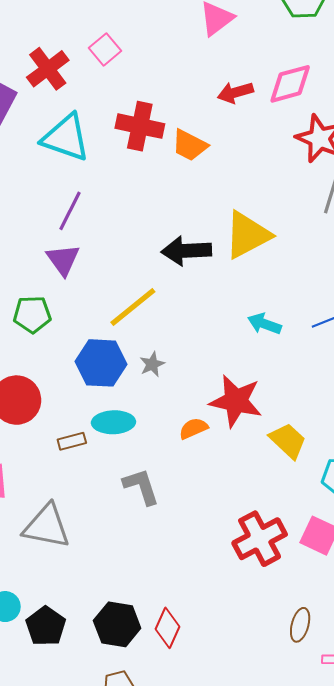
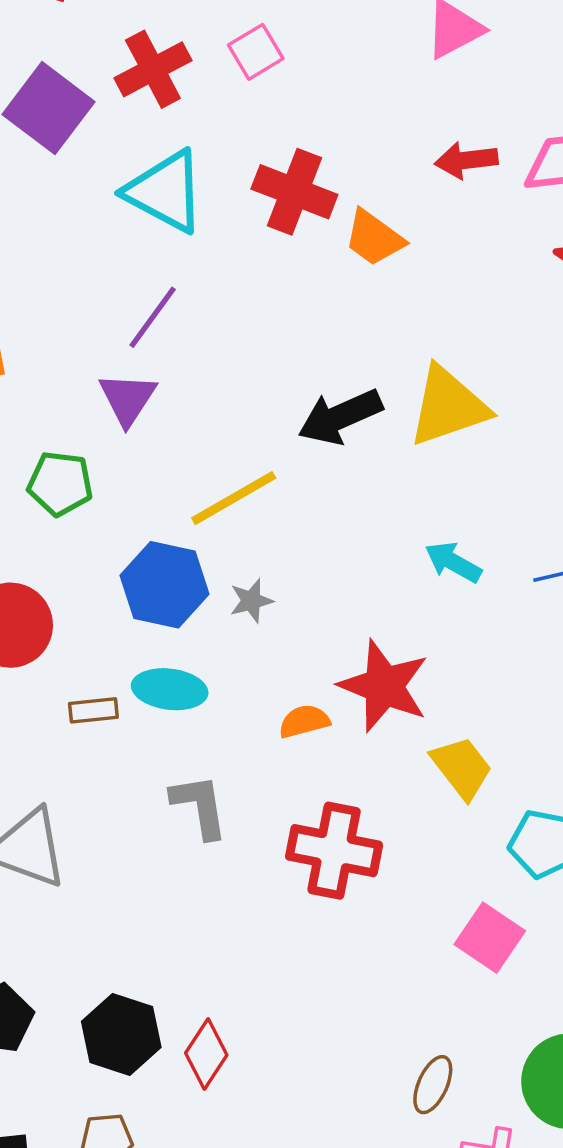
black arrow: (186, 251) -> (340, 417), turned -30
red cross: (260, 539) -> (334, 851), moved, turned 30

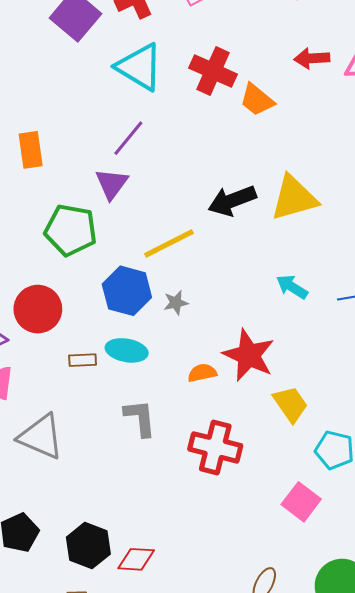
green pentagon: (60, 484) -> (71, 230), size x1.4
red diamond: (206, 1054) -> (136, 559), turned 57

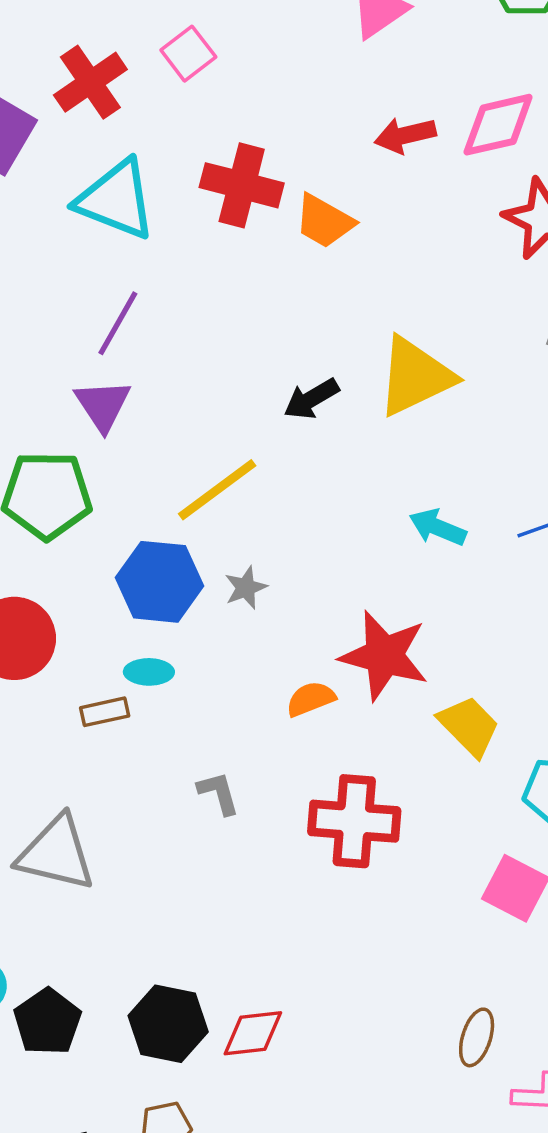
black arrow: (232, 201) -> (311, 399), size x0.7
cyan ellipse: (127, 350) -> (149, 672), moved, size x0.7
gray L-shape: (140, 418) -> (219, 793), size x0.7

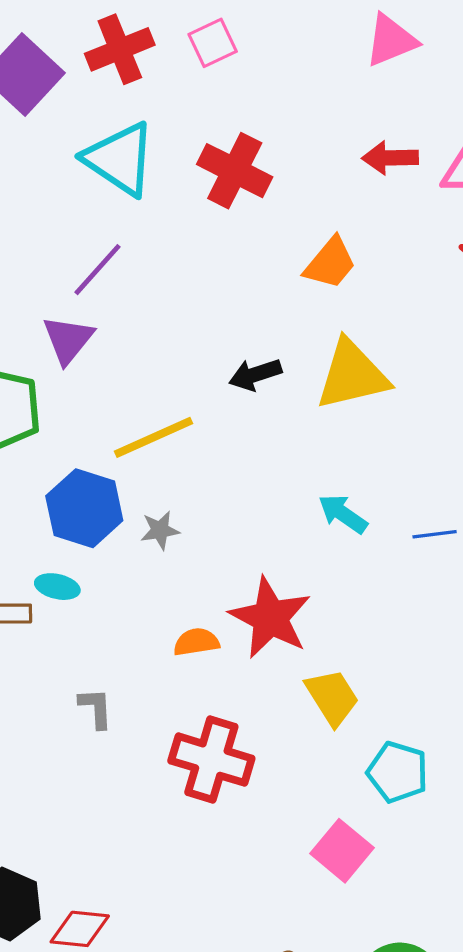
orange trapezoid: (324, 221) -> (330, 263), moved, turned -92

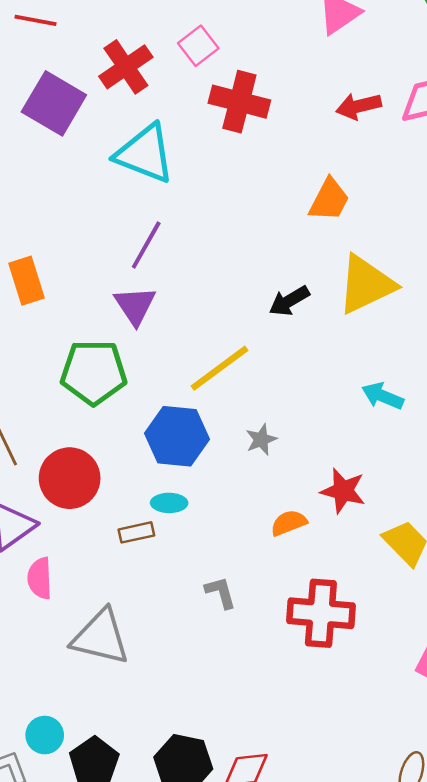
red cross: (235, 171) -> (239, 102), moved
gray star: (160, 530) -> (261, 440), moved
red star: (270, 618) -> (343, 491), size x0.7

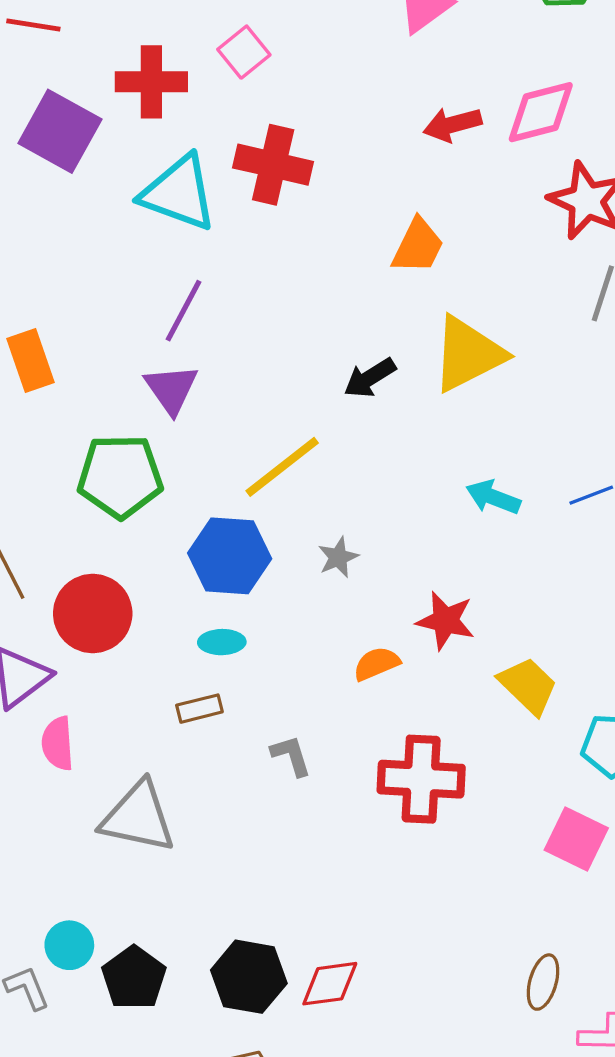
red cross: (126, 67) -> (151, 82), turned 36
red cross: (239, 102) -> (273, 165), moved
brown rectangle: (136, 532) -> (199, 709), moved

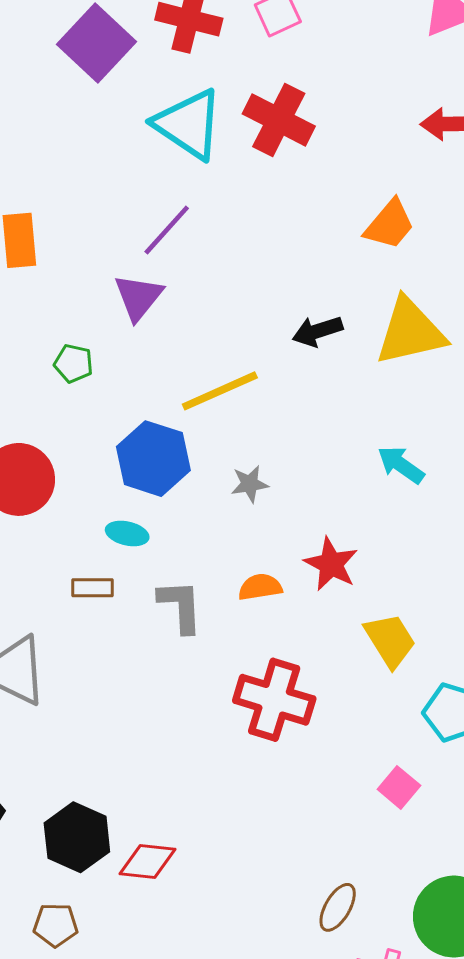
green pentagon: (120, 476) -> (73, 363), size x0.5
gray L-shape: (291, 756) -> (180, 606), moved, size x1.4
pink square: (576, 839) -> (399, 787), size x0.7

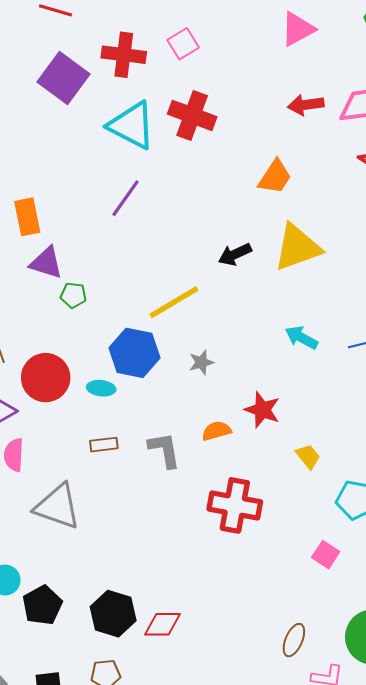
purple triangle: (138, 297) -> (46, 263), moved, turned -45
cyan ellipse: (127, 533) -> (101, 388), moved
yellow trapezoid: (390, 640) -> (308, 456), size x0.7

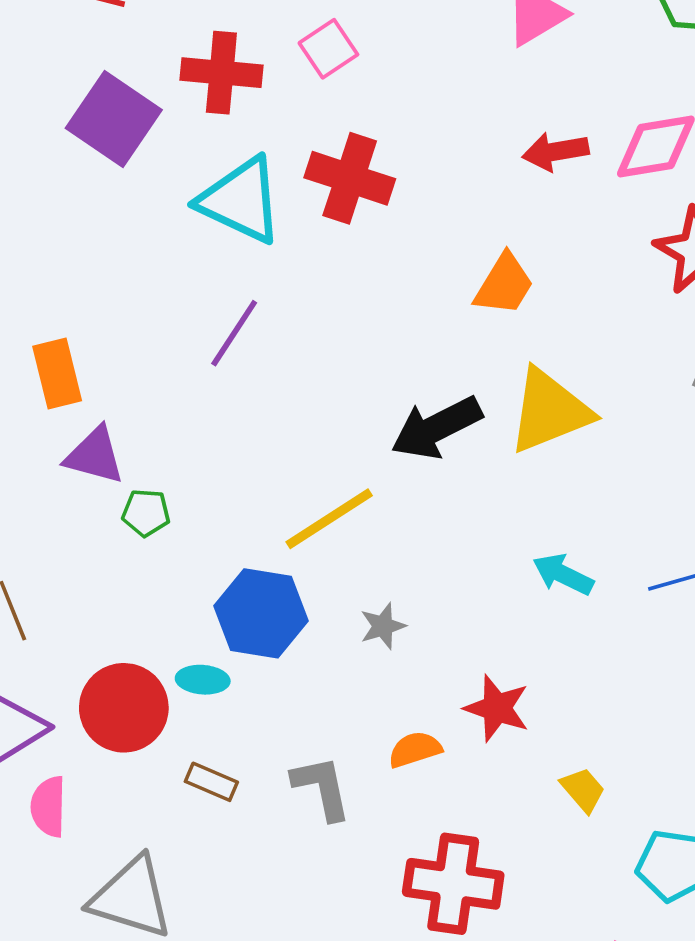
black arrow: (235, 254) -> (437, 428), size x1.5
red circle: (46, 378) -> (124, 708), moved
brown rectangle: (104, 445) -> (211, 782), turned 32

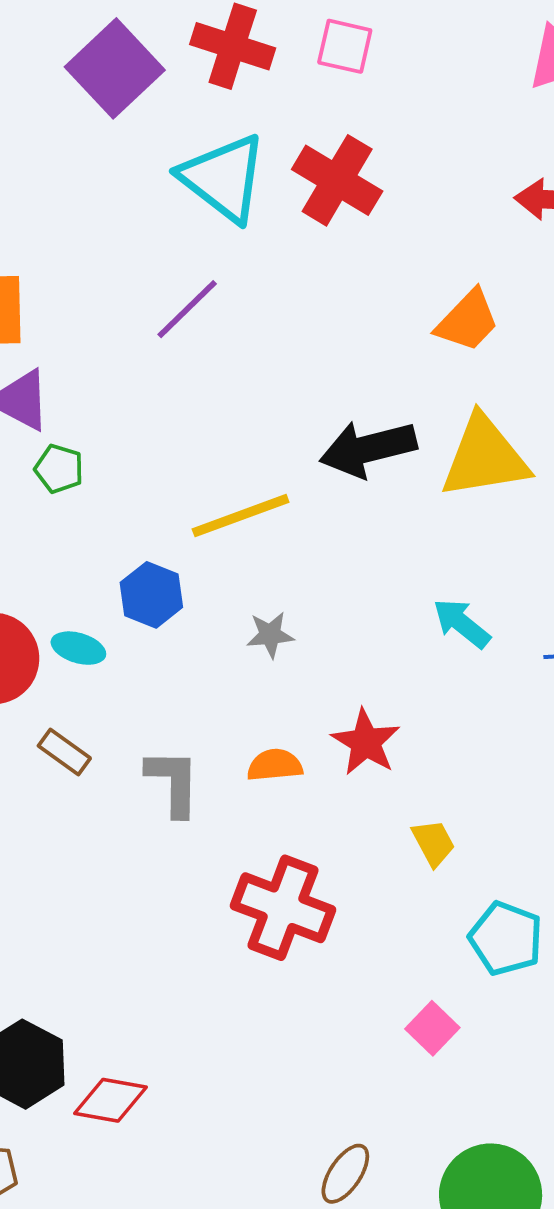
pink square: (328, 49) -> (345, 46), turned 34
blue hexagon: (261, 613) -> (151, 595), size x0.7

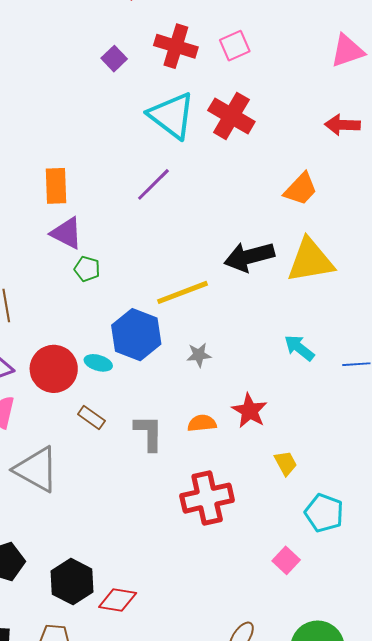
pink square: (345, 46) -> (235, 46), turned -36
purple square: (115, 68) -> (114, 59), size x0.5
blue hexagon: (151, 595) -> (136, 335), size x1.5
red cross: (283, 908) -> (207, 498), turned -33

